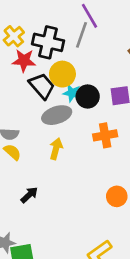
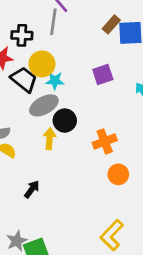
black cross: (48, 42) -> (22, 35), size x0.7
black circle: (88, 96) -> (65, 121), moved
orange cross: (105, 135) -> (105, 141), moved

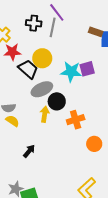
brown rectangle: (111, 24) -> (96, 32), turned 64
black cross: (22, 35) -> (34, 23), moved
cyan star: (55, 81) -> (71, 72), moved, size x1.5
orange cross: (105, 141) -> (76, 120), moved

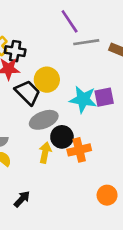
black cross: (34, 23) -> (15, 51), moved
gray line: (53, 27) -> (86, 42), moved, turned 66
orange cross: (76, 120) -> (79, 150), moved

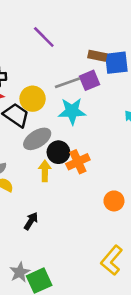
gray line: (86, 42) -> (67, 83), moved
purple square: (104, 97) -> (90, 80), moved

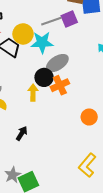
cyan star: (72, 111) -> (42, 42), moved
gray ellipse: (37, 139) -> (57, 63), moved

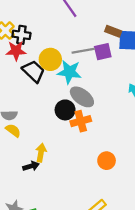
gray ellipse: (57, 63) -> (82, 97), turned 60
yellow arrow: (33, 93) -> (41, 153), moved
black arrow: (22, 133) -> (31, 166), turned 32

